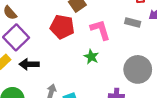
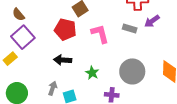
green star: (91, 57) -> (92, 73), moved
black arrow: (29, 64) -> (63, 60), moved

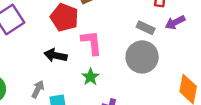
pink L-shape: (100, 34) -> (92, 43), moved
gray circle: (132, 71) -> (142, 57), moved

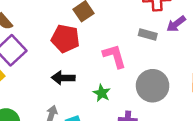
pink L-shape: (92, 43) -> (115, 56), moved
gray circle: (142, 57) -> (153, 86), moved

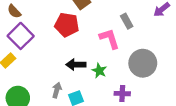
gray rectangle: (148, 35) -> (127, 21), moved, turned 48
black arrow: (63, 78) -> (76, 65), moved

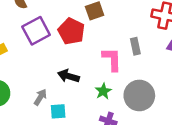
purple square: (21, 36) -> (36, 31), moved
green star: (99, 71) -> (103, 91), moved

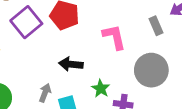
gray rectangle: (135, 46) -> (156, 26), moved
green star: (103, 91) -> (101, 89), moved

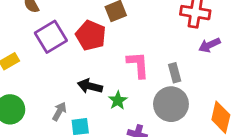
gray rectangle: (156, 26) -> (175, 73), moved
green star: (101, 89) -> (118, 100), moved

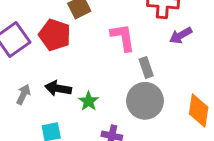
pink L-shape: (138, 65) -> (123, 37), moved
gray arrow: (59, 111) -> (23, 94), moved

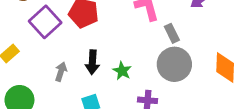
black arrow: (58, 88) -> (92, 62), turned -90

